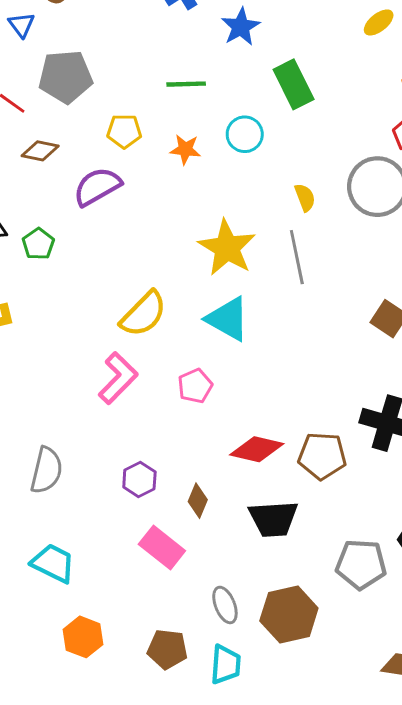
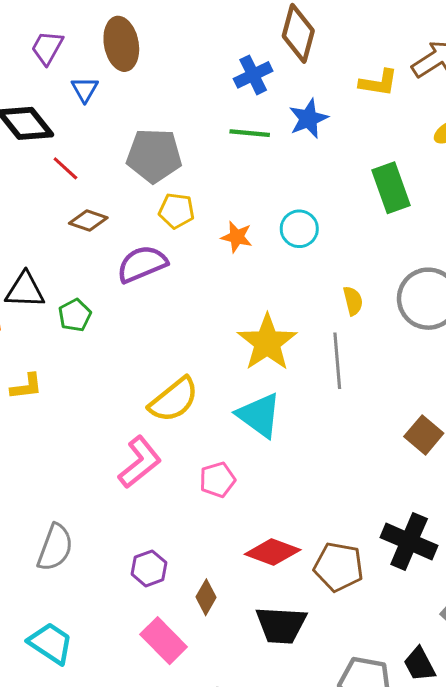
gray pentagon: (66, 77) -> (154, 156), moved
green line: (186, 84) -> (250, 133), moved
green rectangle: (294, 84) -> (391, 188), moved

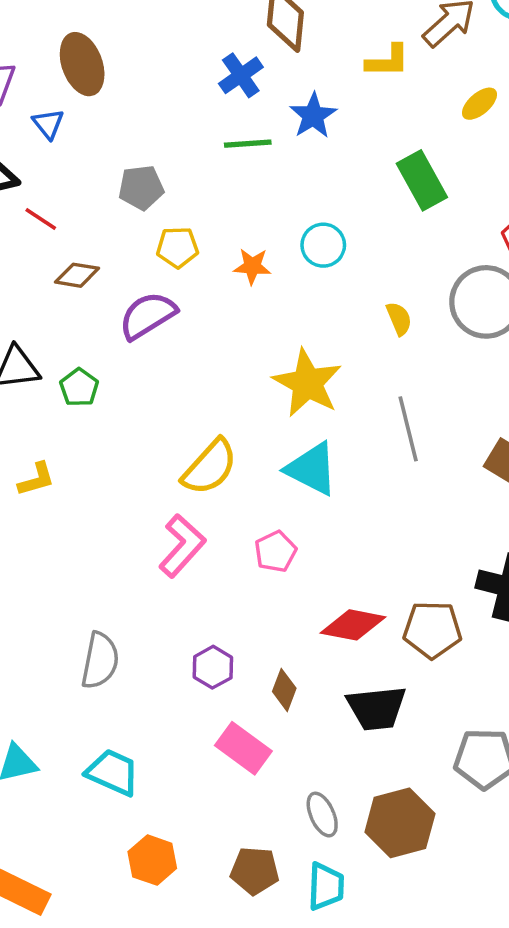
gray pentagon: (154, 156) -> (141, 188), size x0.7
gray line: (337, 361) -> (408, 429), moved

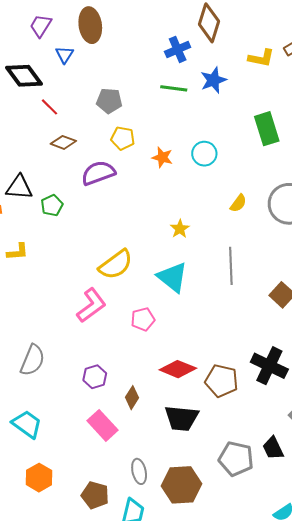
yellow semicircle: (399, 319) -> (238, 203), turned 48
yellow star: (307, 383) -> (180, 229), size x0.5

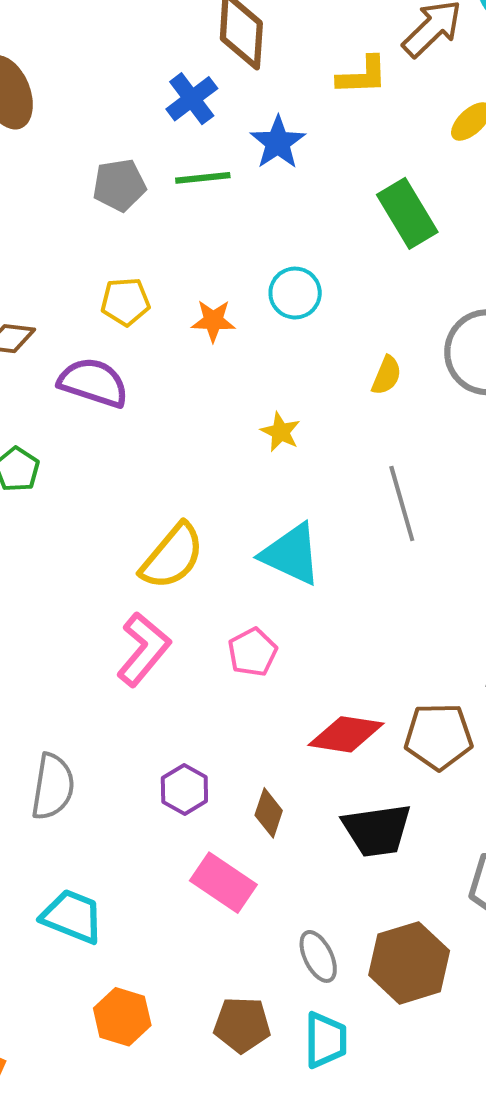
gray pentagon: (109, 101) -> (119, 185), moved
purple semicircle: (98, 173) -> (93, 383), turned 52
yellow star: (180, 229) -> (281, 432), moved

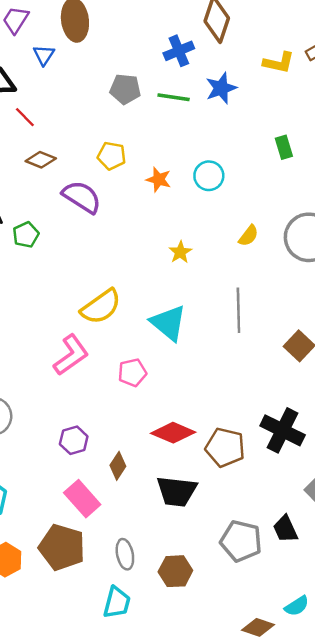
green rectangle: (407, 213) -> (284, 147), size x0.6
brown hexagon: (409, 963) -> (175, 571), size x0.7
brown pentagon: (242, 1025) -> (62, 547), moved, size x1.4

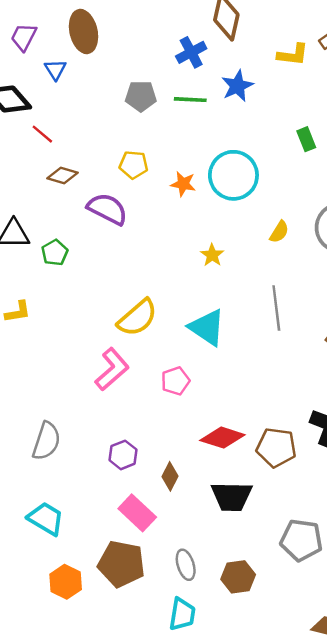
cyan circle: (209, 176) -> (233, 175), size x1.6

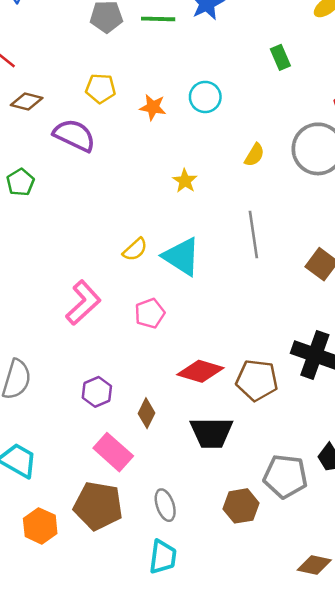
cyan circle: (233, 175) -> (205, 97), size x0.6
yellow semicircle: (137, 318) -> (135, 249), moved, size x0.6
brown hexagon: (238, 577) -> (241, 506), moved

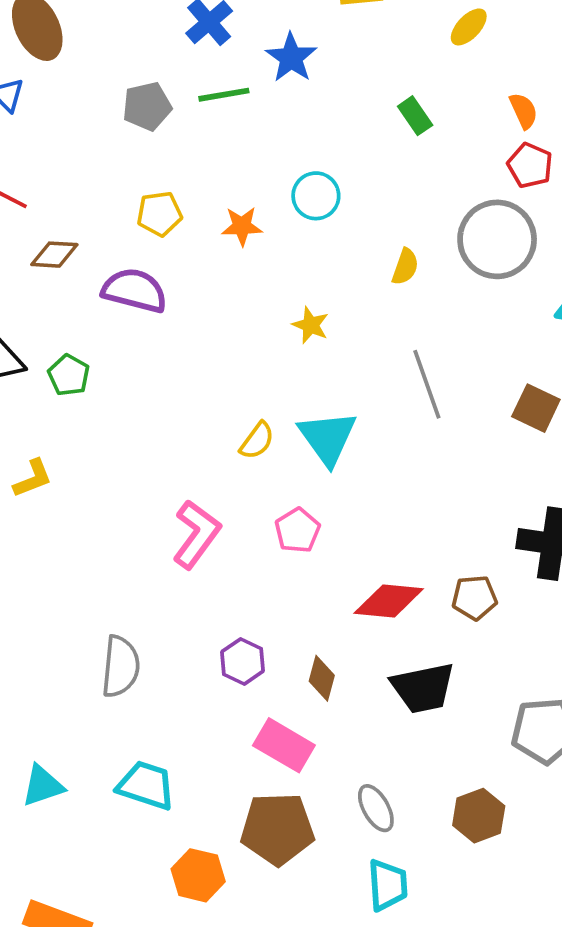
cyan triangle: (181, 257) -> (328, 438), turned 33
brown pentagon: (257, 380) -> (474, 598), size x0.7
brown hexagon: (241, 506) -> (479, 816), moved

